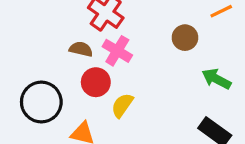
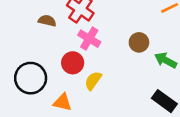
brown circle: (185, 38) -> (139, 42), moved
brown semicircle: (81, 49) -> (47, 21), moved

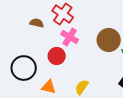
brown circle: (139, 42) -> (109, 40), size x1.5
yellow semicircle: (93, 81) -> (82, 87), moved

